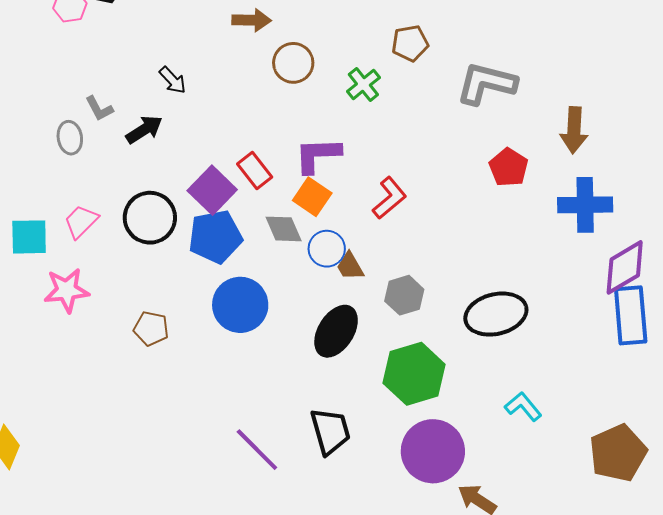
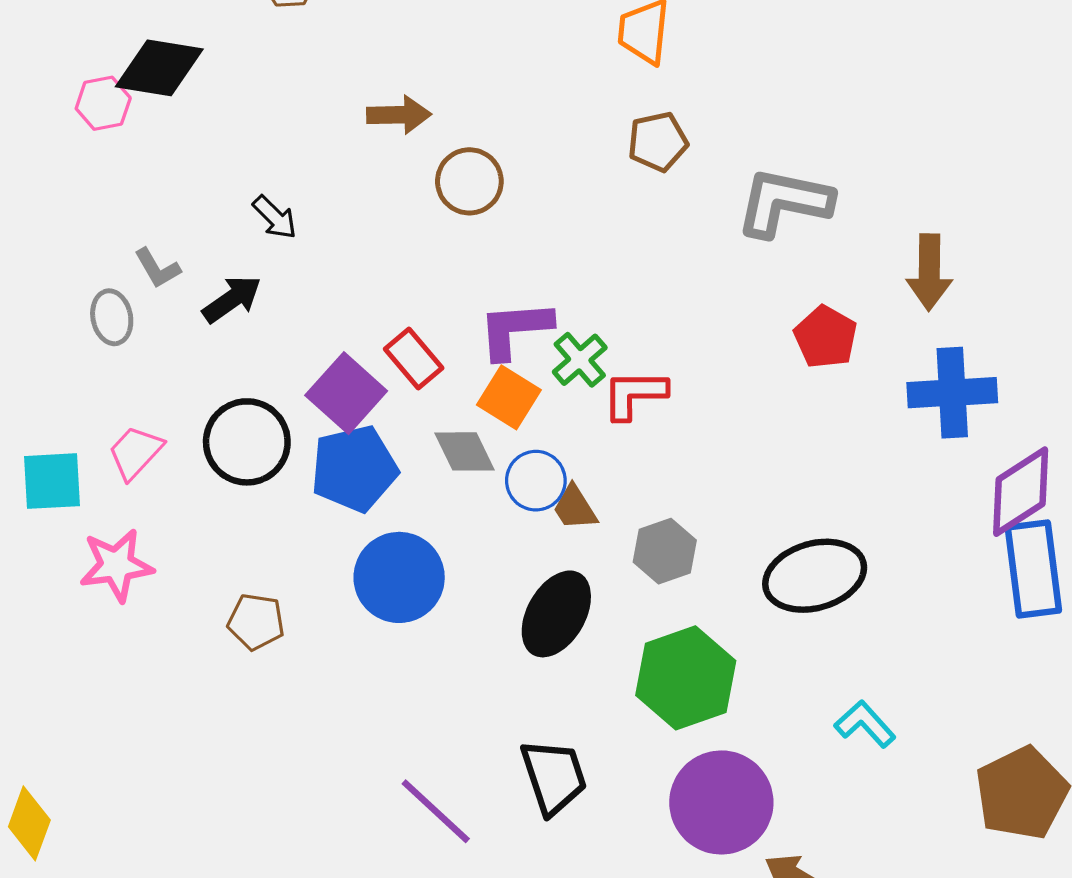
green cross: (363, 84) -> (580, 360), moved
red L-shape: (390, 198) -> (634, 394), turned -138

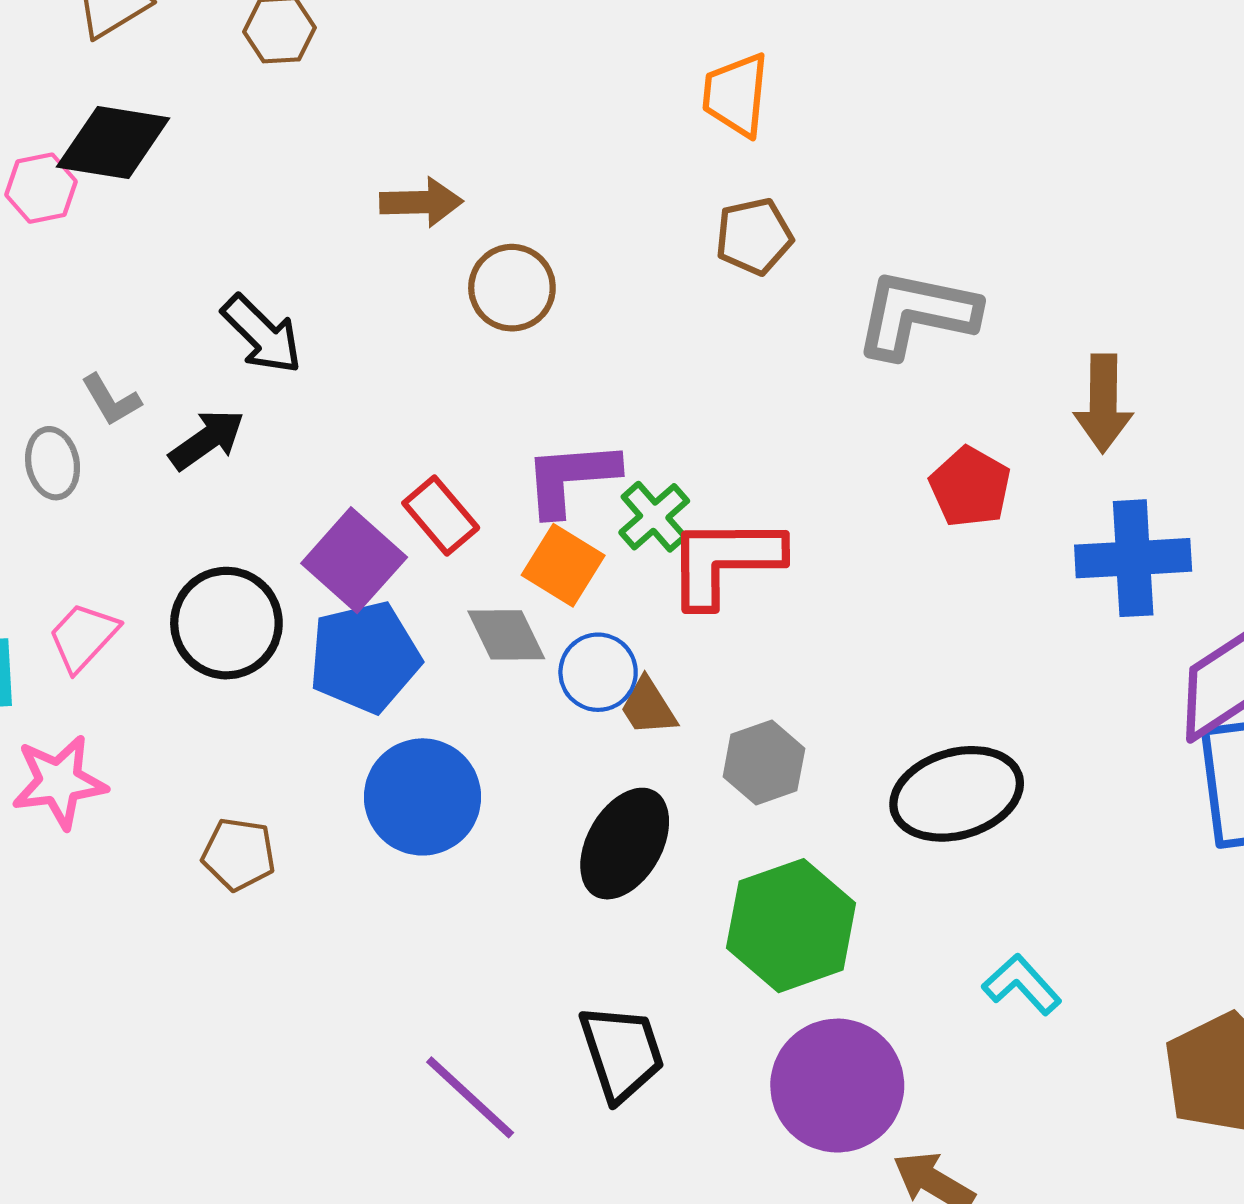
black arrow: (275, 217) -> (262, 334), size x1.4
red L-shape: (634, 394) -> (725, 561), size x1.4

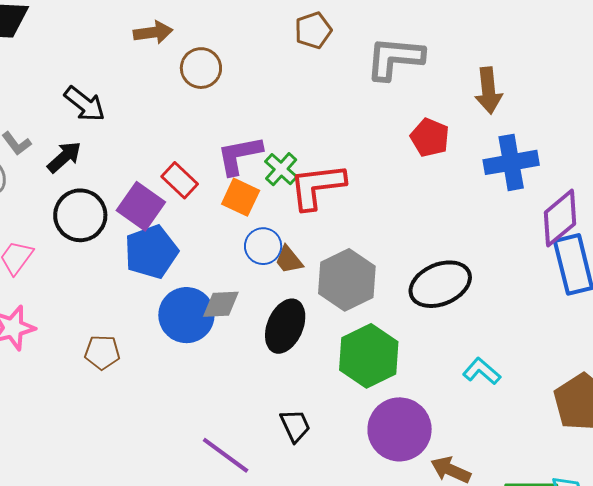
black circle: (226, 623) -> (80, 215), moved
gray diamond: (506, 635) -> (221, 304), moved, turned -60
gray hexagon: (764, 763) -> (347, 280), size x1.5
black trapezoid: (622, 1053) -> (295, 426), size x0.7

